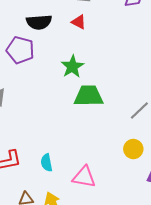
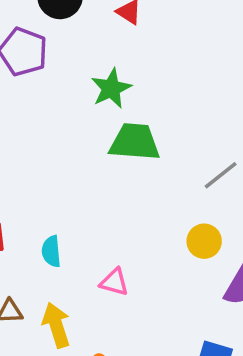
pink triangle: (84, 177) -> (114, 282), size x0.7

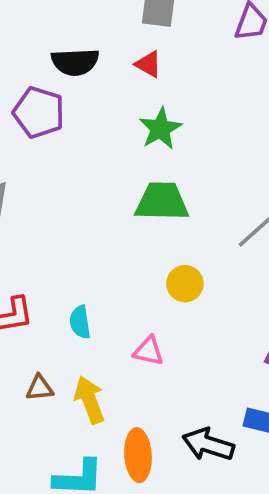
green star: (111, 88) -> (160, 129), moved
yellow circle: (204, 241) -> (185, 284), moved

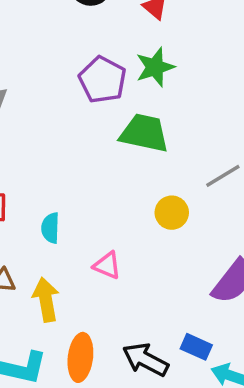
purple pentagon: (39, 112) -> (103, 80), moved
yellow circle: (185, 284) -> (172, 213), moved

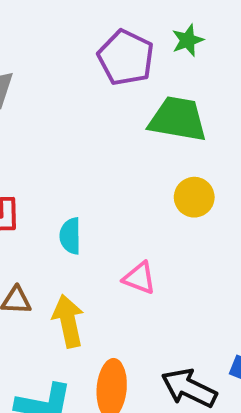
green star: (155, 67) -> (188, 40), size x0.7
yellow circle: (172, 213) -> (194, 197), moved

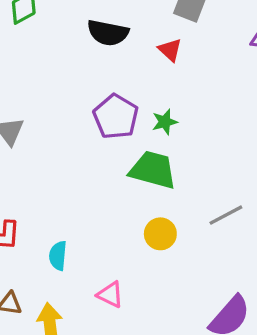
green star: (188, 40) -> (165, 122), moved

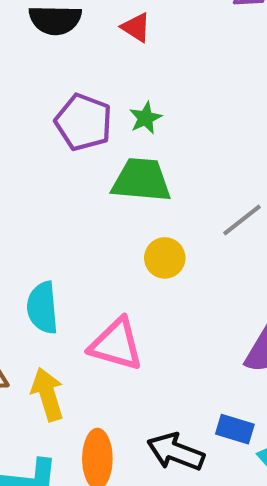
cyan semicircle: (58, 256) -> (42, 308), size x1.4
pink triangle: (110, 295) -> (116, 344), size x1.6

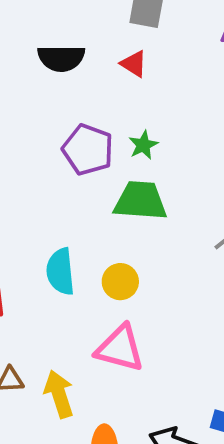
yellow circle: (165, 258) -> (120, 282), moved
cyan semicircle: (42, 308) -> (60, 272), moved

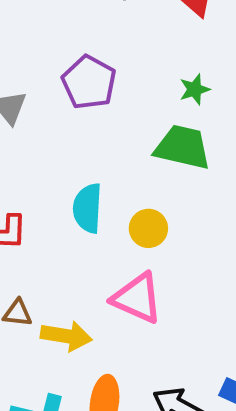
purple pentagon: (88, 150) -> (89, 82), moved
yellow arrow: (59, 394) -> (66, 336), turned 108

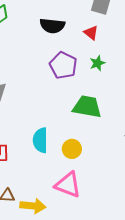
purple pentagon: (89, 82) -> (63, 65), moved
green star: (195, 89) -> (97, 63), moved

